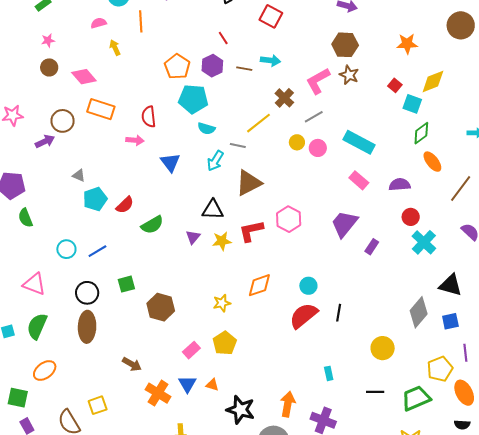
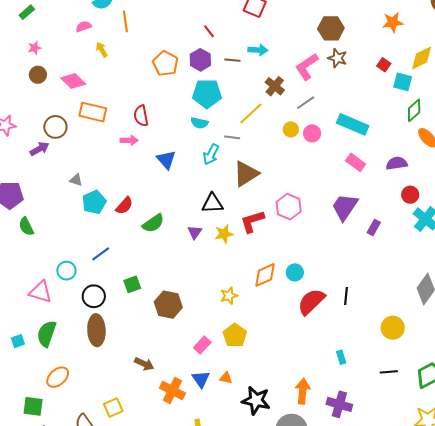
cyan pentagon: (193, 99) -> (207, 94), moved
cyan circle: (66, 249) -> (66, 271), moved
cyan circle: (308, 286) -> (295, 272), moved

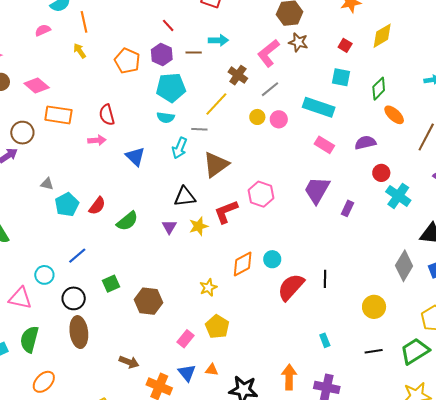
yellow arrow: (102, 50) -> (80, 51), moved
cyan square: (403, 82) -> (341, 77), moved

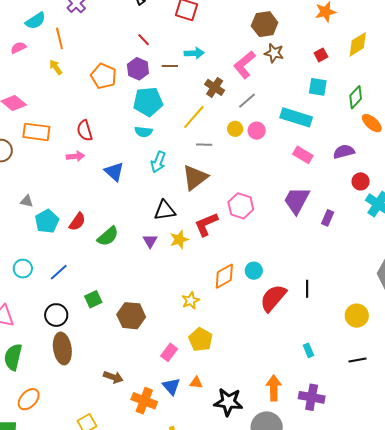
red square: (345, 45) -> (321, 55), turned 32
gray line: (199, 129) -> (204, 145), moved
cyan circle: (44, 275) -> (23, 269), moved

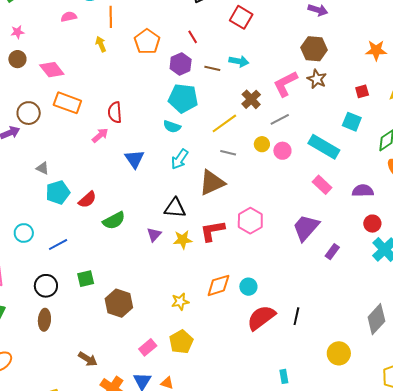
orange pentagon: (104, 76) -> (147, 42), moved
pink arrow: (75, 156) -> (100, 135), turned -48
brown ellipse: (62, 348) -> (44, 320), size x0.7

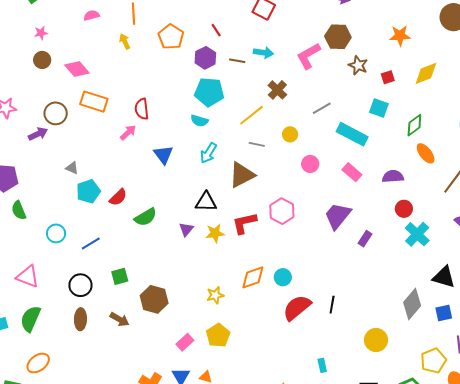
brown star: (317, 79) -> (358, 65), moved
pink L-shape: (285, 84) -> (308, 56), moved
gray line: (280, 119) -> (322, 108), moved
pink circle: (282, 151) -> (310, 164), moved
brown arrow: (88, 359) -> (119, 319), moved

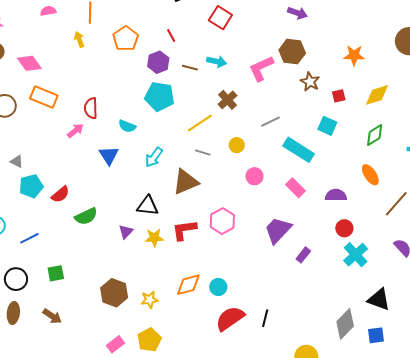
cyan semicircle: (199, 121) -> (127, 126), moved
green diamond: (414, 125) -> (375, 135), moved
brown hexagon: (154, 299) -> (114, 293), moved

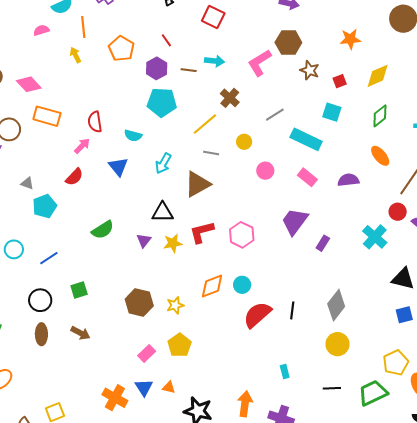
red semicircle: (60, 194) -> (74, 177), moved
pink hexagon: (222, 221) -> (242, 235), moved
red circle: (344, 228) -> (398, 212), moved
gray diamond: (345, 324) -> (336, 305), moved

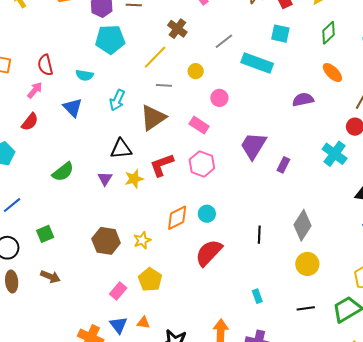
pink rectangle: (307, 177) -> (199, 125), moved
red semicircle: (257, 315) -> (209, 253), moved

